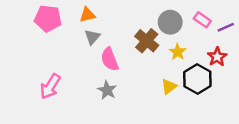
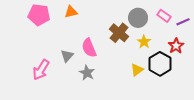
gray triangle: (92, 37) -> (67, 56), moved

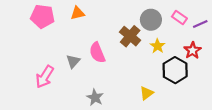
yellow triangle: (137, 70) -> (147, 93), moved
gray star: (87, 73) -> (95, 98), moved

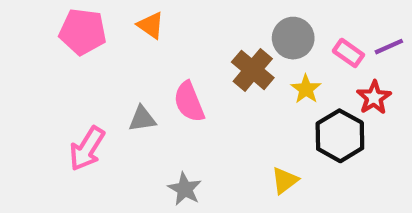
orange triangle: (78, 13) -> (151, 25), turned 48
pink rectangle: (179, 18) -> (348, 53), moved
gray triangle: (73, 61) -> (142, 119), turned 40

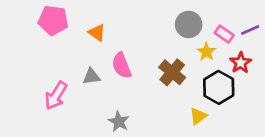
orange triangle: (151, 25) -> (97, 33), moved
brown cross: (253, 70) -> (172, 72), moved
yellow star: (306, 89) -> (206, 52), moved
yellow triangle: (285, 180) -> (198, 116), moved

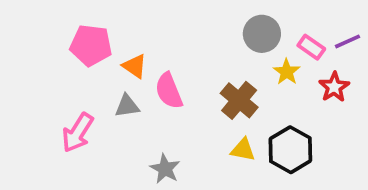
pink pentagon: (53, 20) -> (91, 45), moved
orange triangle: (97, 33) -> (135, 66), moved
black hexagon: (219, 87) -> (290, 150), moved
yellow triangle: (198, 116) -> (243, 150), moved, turned 48

